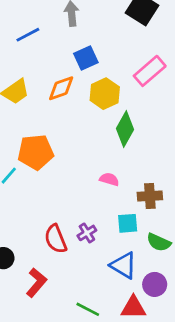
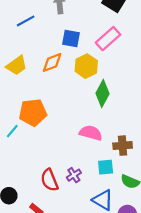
blue square: (86, 58) -> (71, 39), turned 36
pink rectangle: (150, 71) -> (108, 39), moved
pink semicircle: (109, 179) -> (91, 133), size x1.5

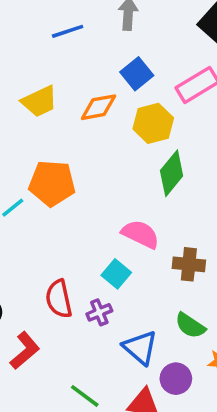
blue square: (71, 39) -> (137, 74), turned 30
cyan square: (106, 167) -> (116, 274), moved, turned 35
purple cross: (74, 175) -> (99, 312), moved

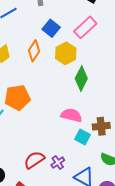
orange diamond: (99, 107) -> (34, 51), turned -35
cyan square: (116, 274) -> (82, 137), moved
red semicircle: (59, 299) -> (34, 160), turned 80

